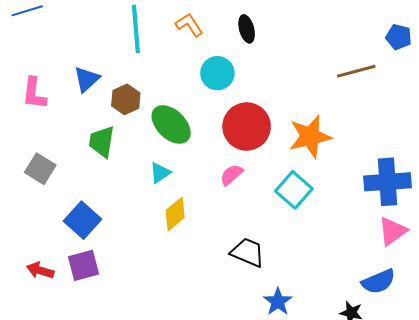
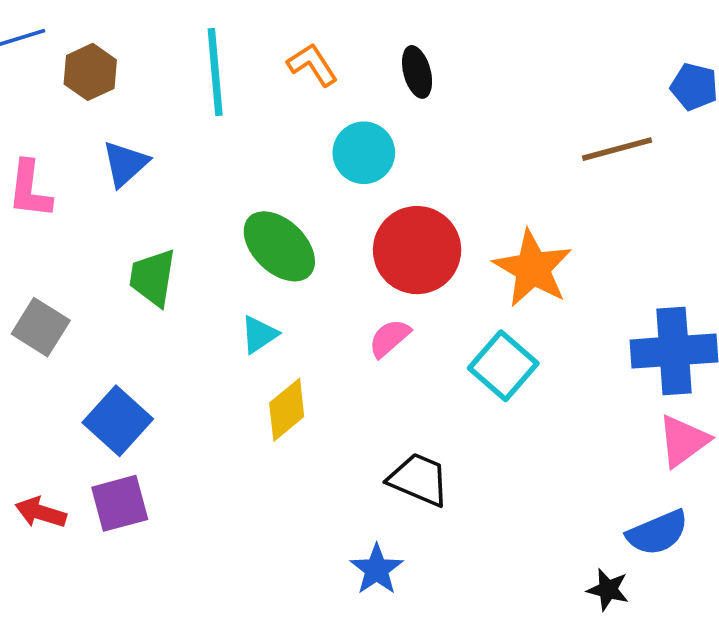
brown hexagon: (126, 99) -> (90, 72), moved
orange star: (310, 137) -> (533, 268), turned -30
blue star: (278, 302) -> (377, 569), moved

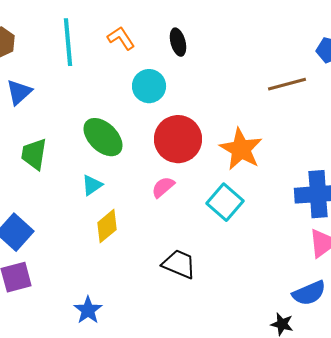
blue star: (377, 569) -> (88, 310), moved

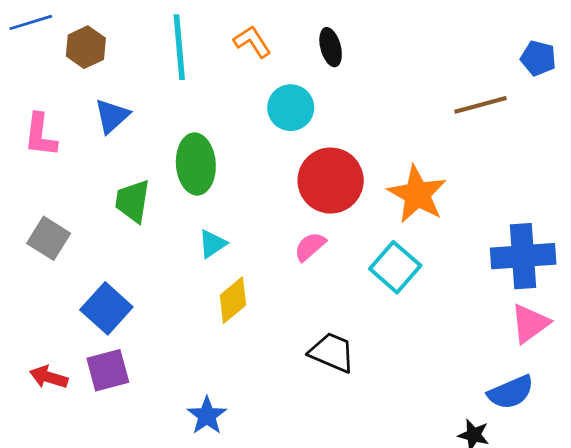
green ellipse: (103, 137) -> (196, 164), moved, turned 42

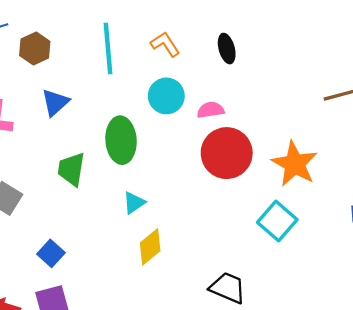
cyan circle: (291, 108) -> (166, 96), moved
pink semicircle: (310, 247) -> (211, 110), moved, turned 32
blue square: (106, 308) -> (51, 253), size x0.7

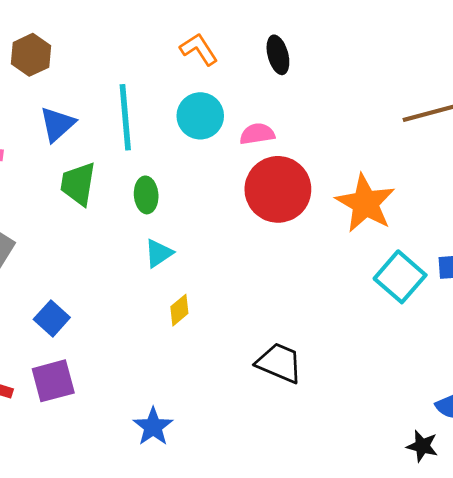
cyan line: (108, 49) -> (125, 117), moved
green ellipse: (121, 140) -> (146, 195), moved, size x0.6
green trapezoid: (71, 169) -> (78, 184), moved
cyan square: (277, 221) -> (400, 277), moved
yellow diamond: (150, 247) -> (179, 310), size x0.7

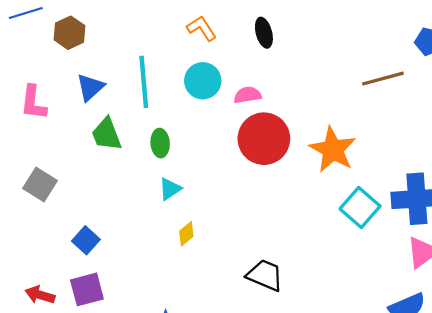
green trapezoid: (78, 184) -> (107, 134), turned -30

